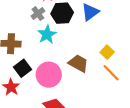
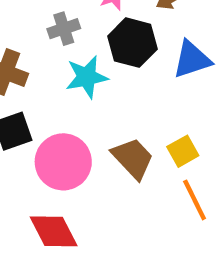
gray cross: (38, 14) -> (64, 29), moved
yellow square: (107, 52) -> (183, 151), moved

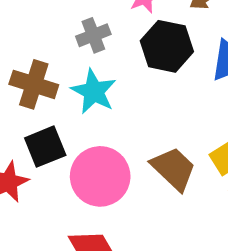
cyan star: (87, 77) -> (94, 91), moved, turned -30

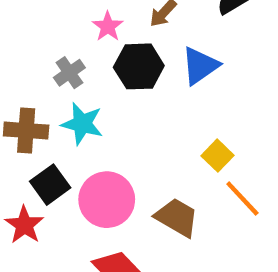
brown trapezoid: (174, 169) -> (177, 217), moved

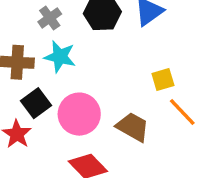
yellow square: (218, 156) -> (163, 80), turned 30

